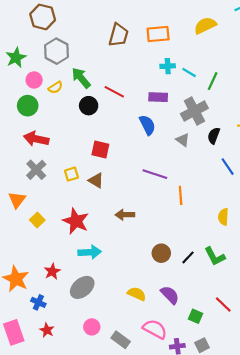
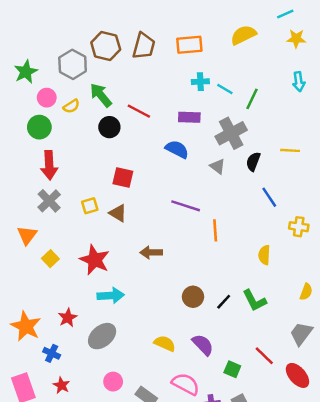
brown hexagon: (43, 17) -> (106, 46), moved
blue semicircle: (147, 125) -> (177, 149), turned -36
red arrow: (36, 139) -> (49, 165), turned -105

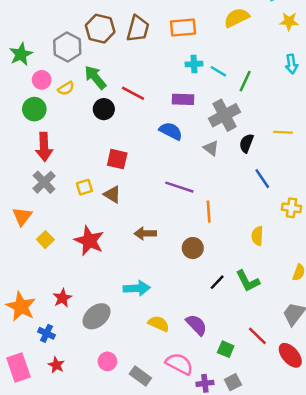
cyan arrow: (111, 296) -> (137, 288), moved
brown circle: (193, 297) -> (193, 248), moved

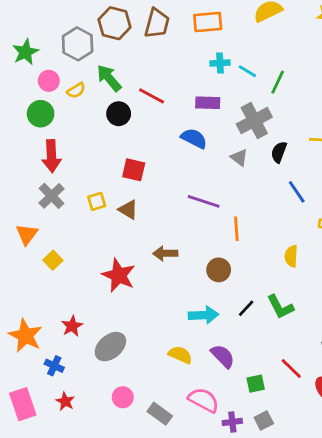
red star: (89, 241) -> (119, 275), moved
cyan arrow: (137, 288) -> (204, 315), moved
green square: (226, 349) -> (256, 384), turned -35

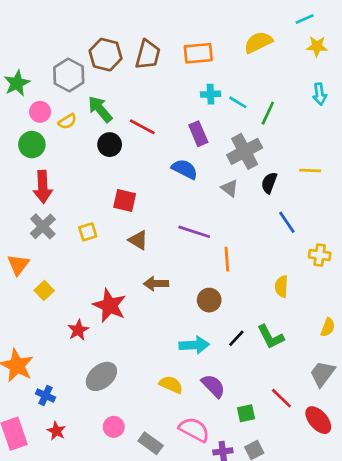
purple rectangle: (208, 103) -> (198, 134), turned 65
brown triangle: (128, 210) -> (138, 240), moved
red star: (72, 326) -> (78, 330), moved

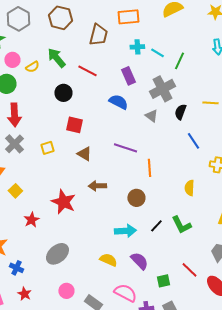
brown trapezoid: (148, 55) -> (98, 35), moved
gray hexagon: (69, 75) -> (18, 19), moved
black circle: (110, 145) -> (63, 93), moved
red star: (78, 330) -> (31, 220), moved

